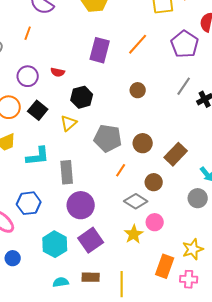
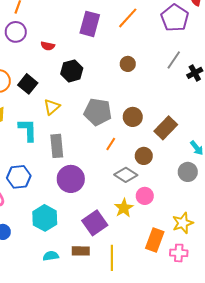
purple circle: (28, 76) -> (16, 32), moved
yellow triangle: (69, 123) -> (52, 107), moved
cyan L-shape: (38, 156) -> (28, 130), turned -85
purple square: (91, 240) -> (95, 223), moved

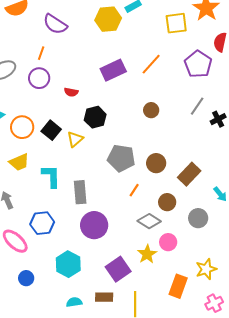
purple rectangle: (90, 24) -> (113, 70), turned 50
yellow triangle: (52, 107) -> (75, 139), moved
gray circle: (188, 172) -> (198, 218), moved
pink cross: (179, 253) -> (214, 303), moved, turned -30

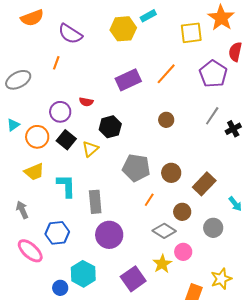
purple circle: (39, 78) -> (60, 112), moved
blue circle: (26, 278) -> (60, 288), moved

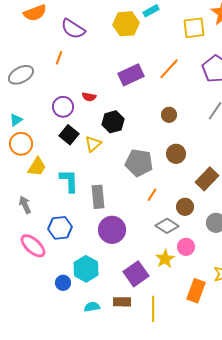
orange circle: (37, 137) -> (21, 144), moved
yellow trapezoid: (34, 172) -> (37, 167), turned -35
brown circle: (171, 173) -> (176, 154), moved

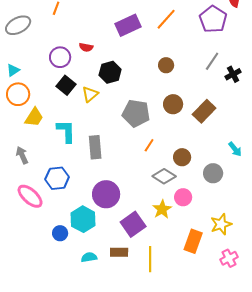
brown rectangle: (207, 179) -> (204, 111), moved
purple circle: (112, 230) -> (106, 194), moved

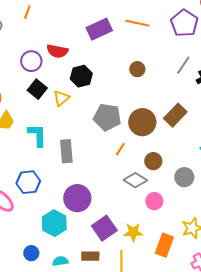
orange line: (166, 19) -> (137, 23), turned 60
red semicircle: (86, 47) -> (57, 51), size x1.5
brown circle: (173, 104) -> (142, 122), moved, size x1.4
yellow star: (162, 209) -> (133, 232), moved, turned 30
blue circle: (60, 233) -> (31, 253), moved

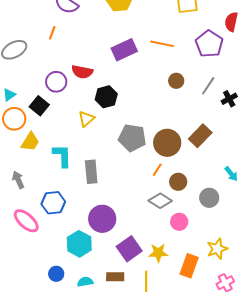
brown circle: (137, 69) -> (176, 81), moved
black square: (37, 89) -> (39, 106), moved
orange line: (120, 149) -> (157, 170), moved

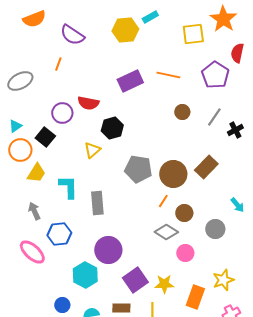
gray arrow: (18, 180) -> (34, 211), moved

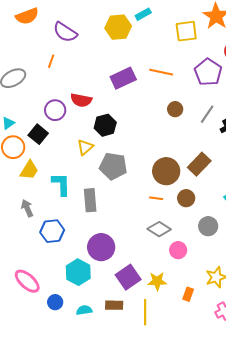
gray pentagon: (138, 169) -> (113, 166), moved
orange line: (163, 201) -> (156, 198), turned 64
brown circle: (184, 213) -> (186, 198), moved
pink ellipse: (32, 252) -> (27, 281), moved
orange rectangle: (195, 297) -> (188, 294), size x0.6

